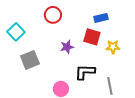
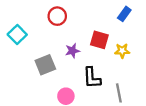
blue rectangle: (101, 18) -> (124, 14), moved, turned -40
gray square: (30, 60) -> (45, 65), moved
black L-shape: (85, 72) -> (92, 78), turned -95

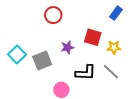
cyan square: (17, 35) -> (17, 54), moved
black L-shape: (92, 78) -> (86, 73), turned -85
gray line: (119, 93) -> (111, 72), moved, turned -36

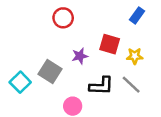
cyan square: (17, 54) -> (20, 82), moved
gray square: (42, 61) -> (50, 71), turned -36

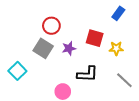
red circle: (63, 18) -> (51, 26), moved
gray square: (50, 71) -> (43, 48), moved
gray line: (131, 85) -> (124, 80), moved

